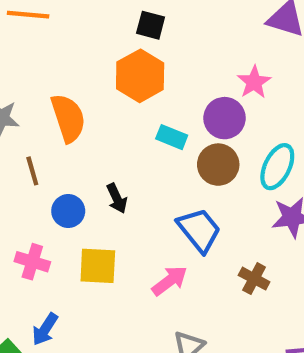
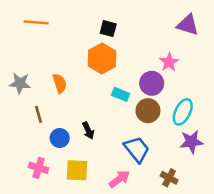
orange semicircle: (68, 118) -> (60, 83), size x0.7

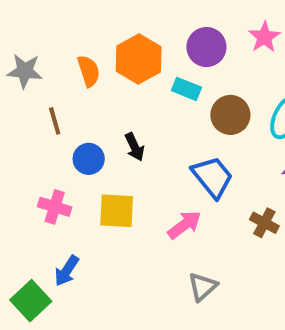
orange hexagon: (102, 58) -> (139, 59), moved
purple circle: (152, 83) -> (206, 47), moved

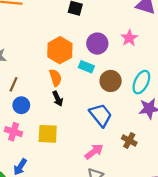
orange semicircle: (89, 71) -> (55, 78), moved
brown line: (55, 121) -> (14, 84), turned 40
blue circle: (89, 159) -> (21, 105), moved
pink arrow: (184, 225) -> (94, 151), moved

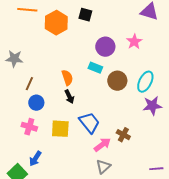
orange hexagon: (60, 50) -> (56, 23), moved
blue trapezoid: (101, 115) -> (89, 123), moved
brown cross: (129, 140) -> (123, 135), moved

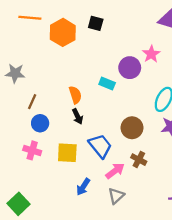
purple circle: (105, 47) -> (130, 68), moved
brown circle: (117, 81) -> (132, 128), moved
blue arrow: (35, 159) -> (83, 187), moved

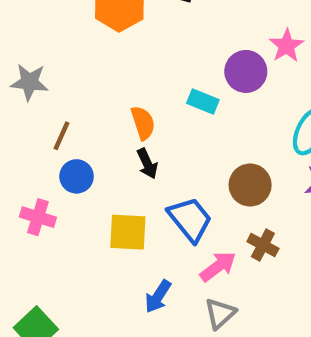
pink cross: (32, 150) -> (38, 217), moved

